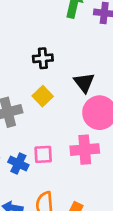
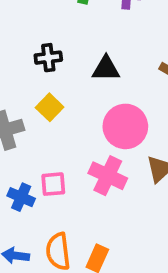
black triangle: (84, 82) -> (106, 69), moved, turned -50
pink cross: (85, 150) -> (108, 176), turned 32

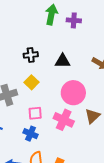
pink square: (53, 184) -> (35, 113), moved
blue cross: (21, 197) -> (31, 134), moved

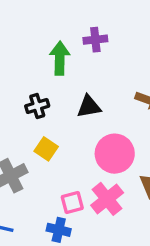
green arrow: (51, 14) -> (60, 58), moved
pink square: (35, 113) -> (72, 202), moved
pink cross: (64, 120) -> (107, 199), turned 36

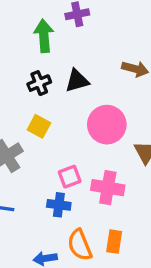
black cross: (37, 106) -> (39, 83), moved
pink cross: (107, 199) -> (108, 188), moved, turned -36

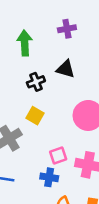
green arrow: (44, 36) -> (25, 43), moved
black triangle: (77, 81) -> (65, 69), moved, turned 30

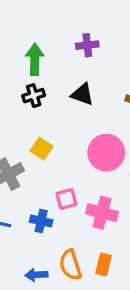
black cross: (36, 82) -> (34, 96), moved
blue cross: (49, 177) -> (41, 221), moved

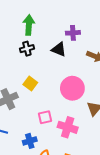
purple cross: (87, 45) -> (73, 33), moved
blue cross: (41, 221) -> (30, 141), moved, turned -32

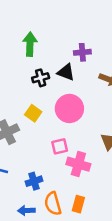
black cross: (27, 49) -> (41, 78), moved
pink circle: (72, 88) -> (69, 108), moved
pink square: (45, 117) -> (60, 146), moved

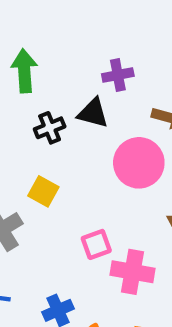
pink circle: (69, 108) -> (139, 163), moved

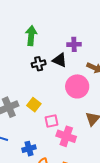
yellow square: (43, 191) -> (34, 105), moved

